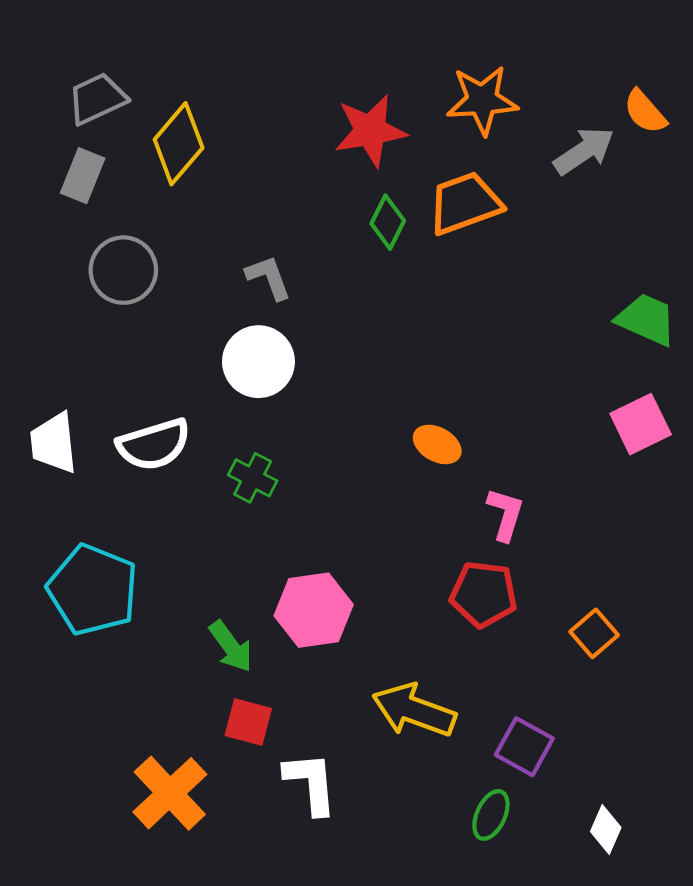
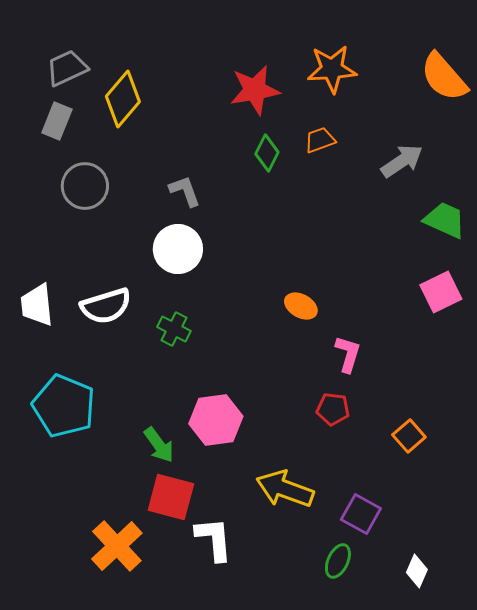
orange semicircle: (645, 112) -> (444, 77), size x1.6
gray arrow: (584, 151) -> (402, 161), moved
orange trapezoid: (465, 203) -> (320, 140), size x0.6
red pentagon: (484, 594) -> (333, 409), size x0.7
red square: (248, 722) -> (171, 497), size x1.4

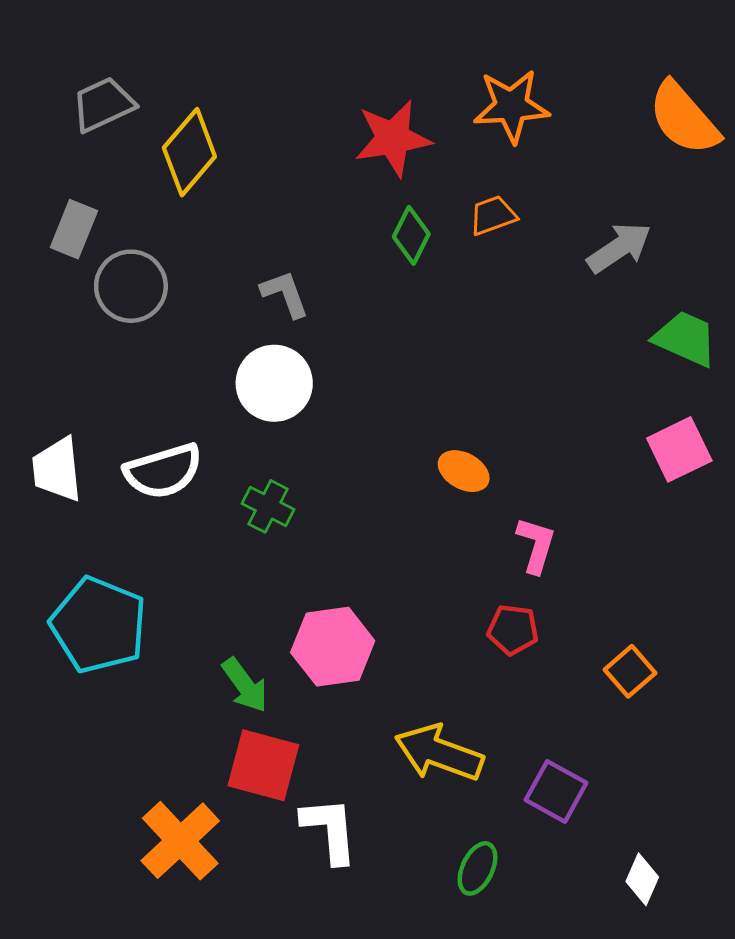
gray rectangle: (57, 121) -> (74, 229), moved
green ellipse: (338, 561) -> (477, 868), moved

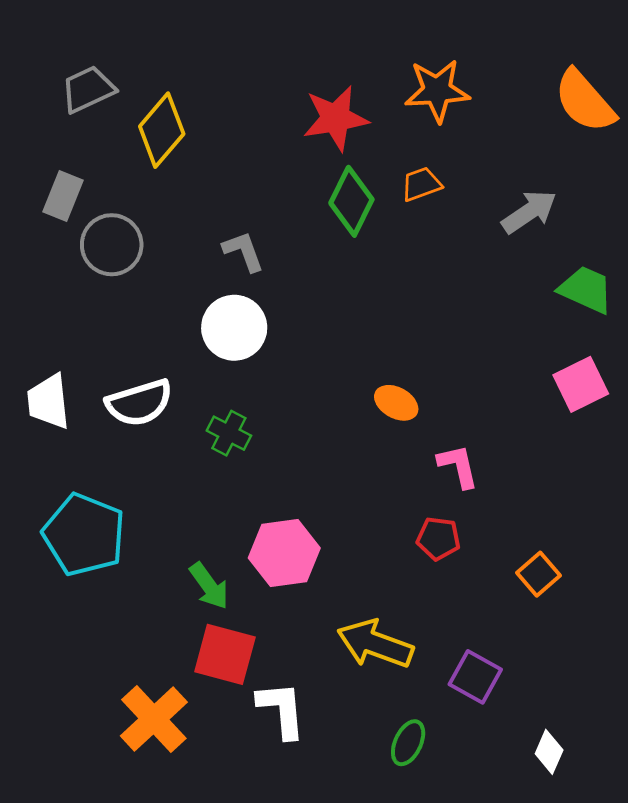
green diamond: (411, 235) -> (351, 201), size x1.4
pink L-shape: (536, 545) -> (458, 466), turned -30

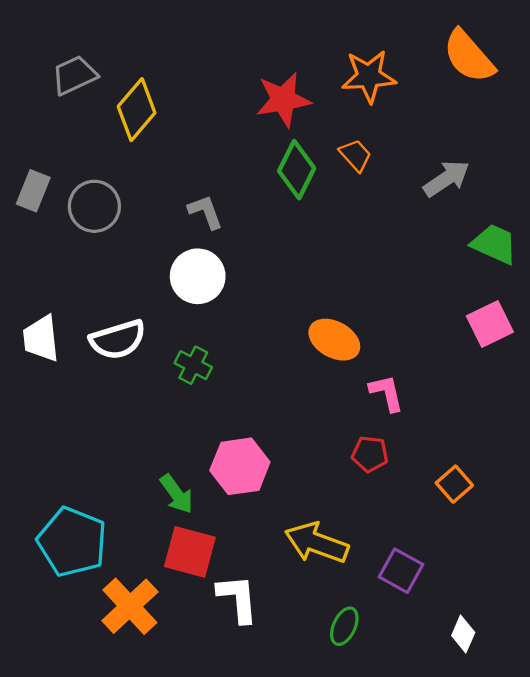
orange semicircle: (585, 101) -> (469, 56), moved
orange trapezoid: (421, 184) -> (355, 155), turned 68
gray rectangle: (63, 196) -> (33, 191), moved
orange ellipse: (396, 403) -> (334, 340), size x1.4
cyan pentagon: (84, 535) -> (72, 542), moved

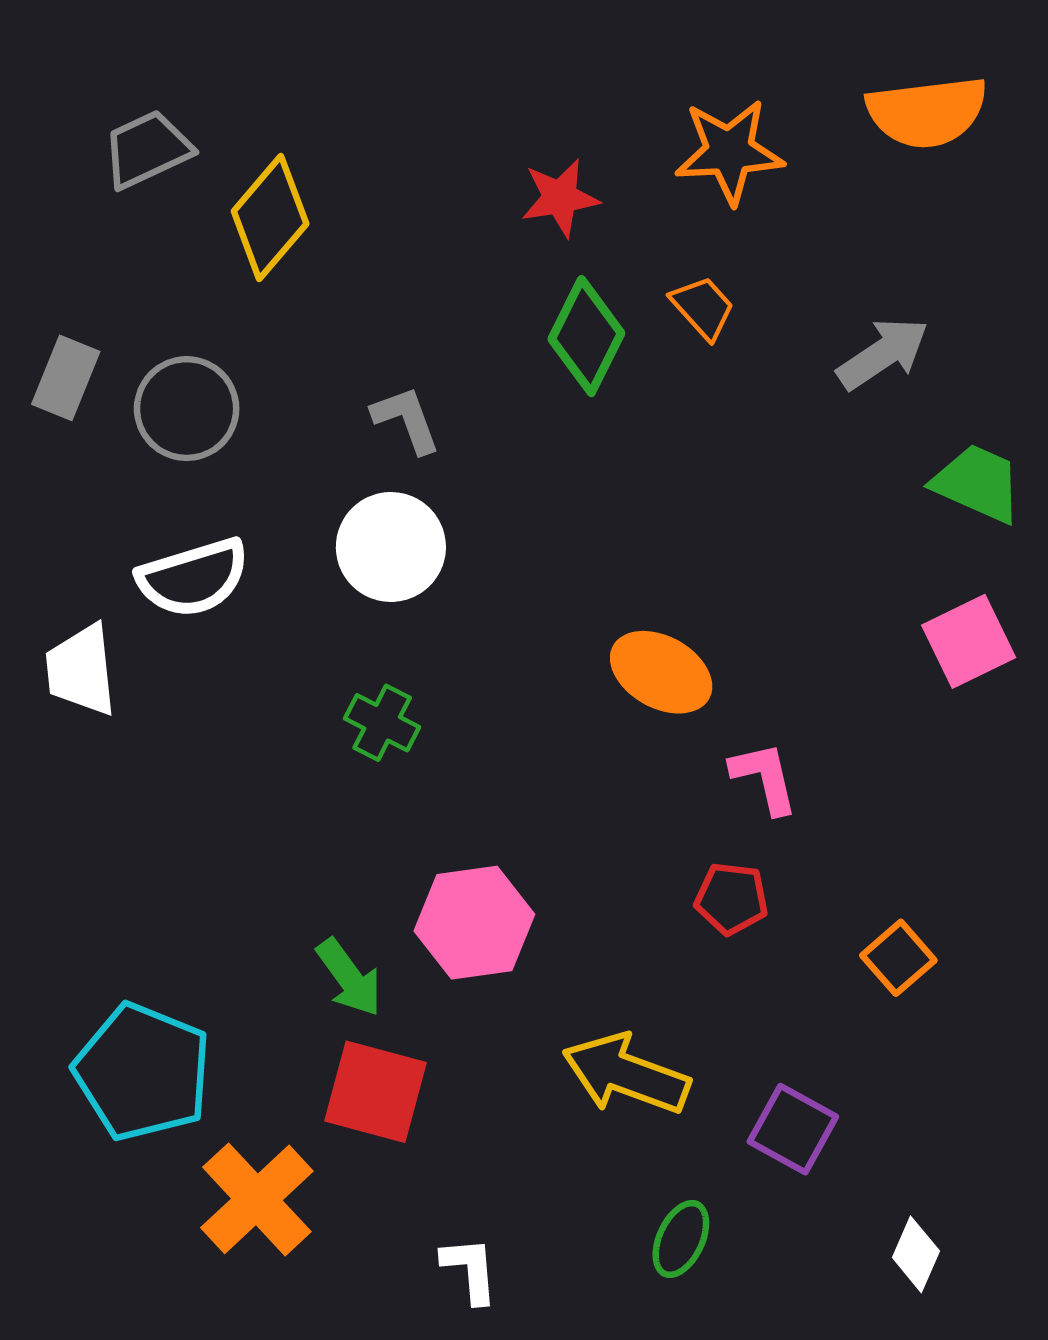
orange semicircle: (469, 56) -> (927, 112), turned -56
red star: (283, 100) -> (560, 198), size x0.7
white semicircle: (118, 340) -> (193, 578), moved
white L-shape: (238, 598) -> (470, 1270), moved, size x0.7

